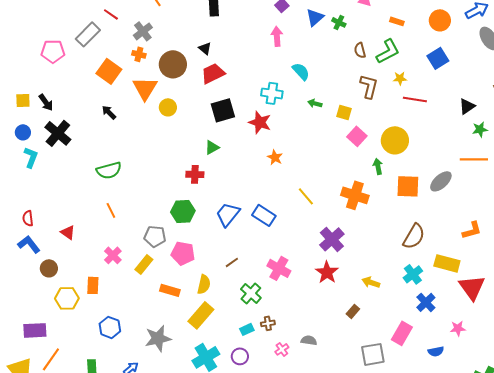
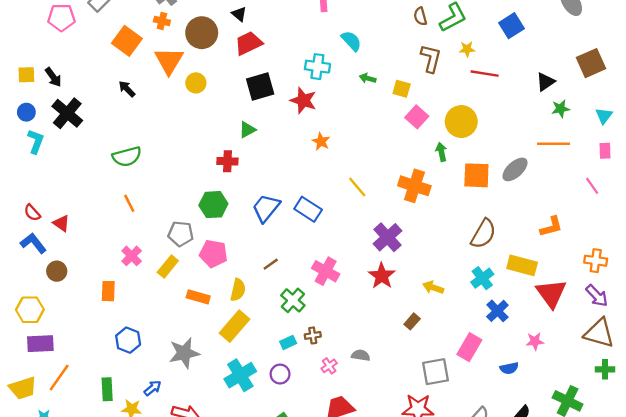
red semicircle: (28, 218) -> (32, 213), turned -35
red triangle: (68, 232) -> (61, 223), moved
yellow hexagon: (67, 298) -> (30, 310), moved

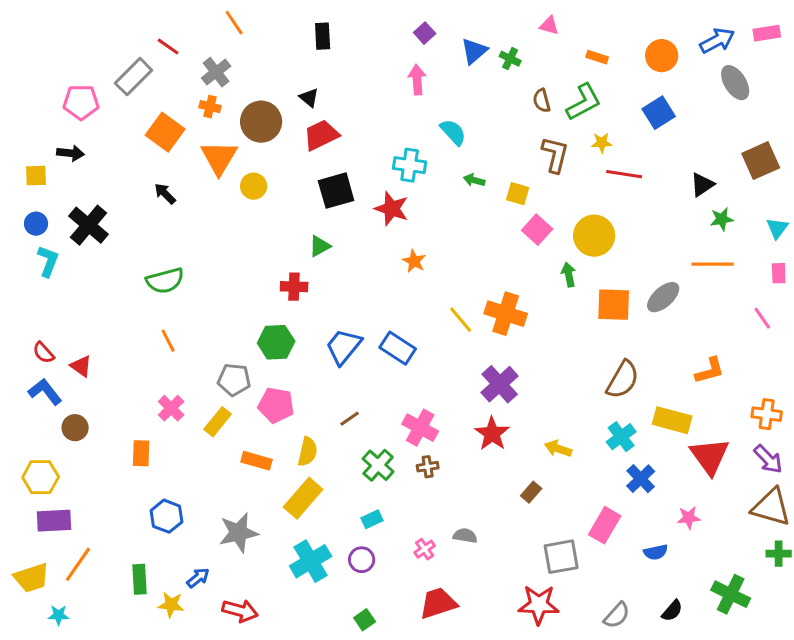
black arrow: (53, 77) -> (71, 153), moved, turned -48
orange cross: (414, 186) -> (506, 314), moved
brown cross: (313, 335) -> (428, 467), moved

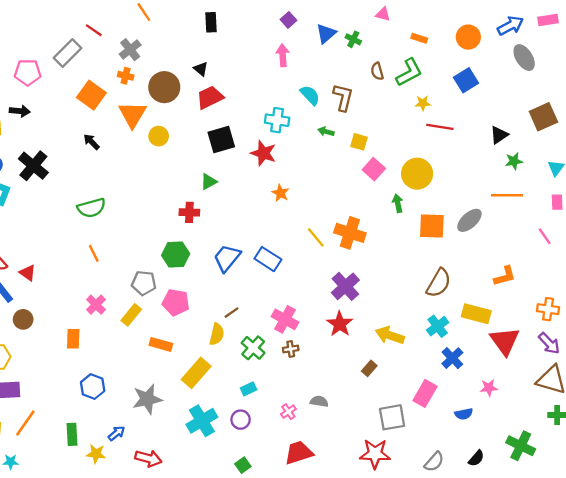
brown L-shape: (555, 155) -> (343, 97), moved
yellow arrow: (558, 449) -> (390, 335), size x1.4
yellow semicircle: (308, 452) -> (217, 334), moved

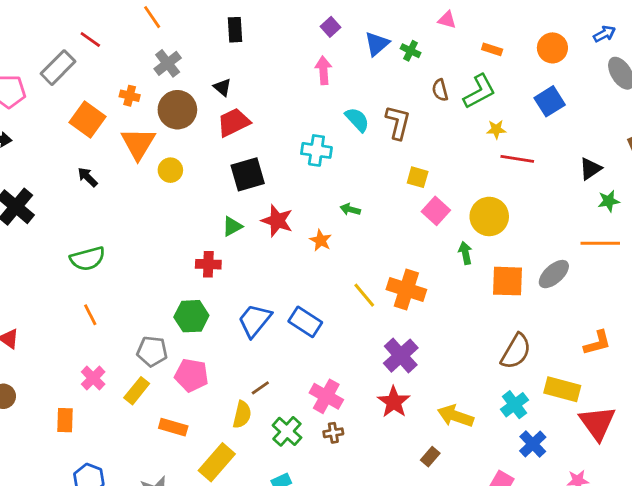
blue arrow: (510, 26) -> (604, 34), size x0.7
gray cross: (130, 50) -> (168, 63), moved
green arrow: (326, 132) -> (350, 209), moved
red star: (263, 153) -> (277, 221), moved

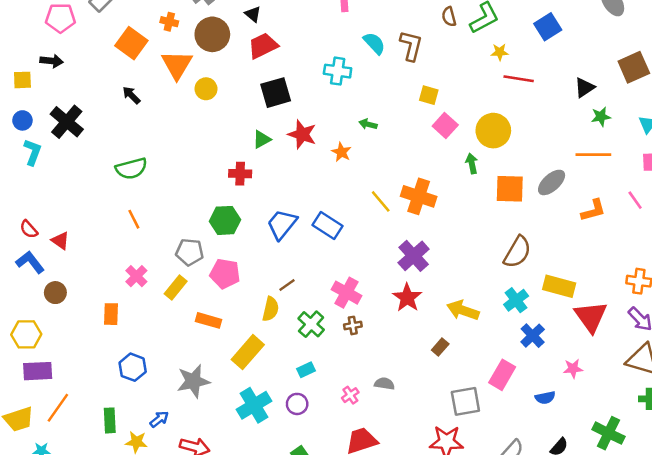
orange L-shape: (597, 343) -> (593, 210), moved

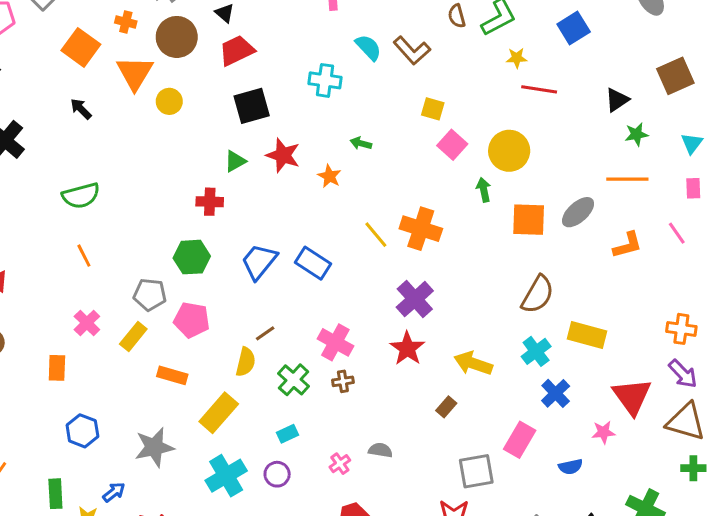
brown L-shape: (411, 46) -> (412, 50), turned 124
red triangle: (591, 317) -> (632, 396), moved

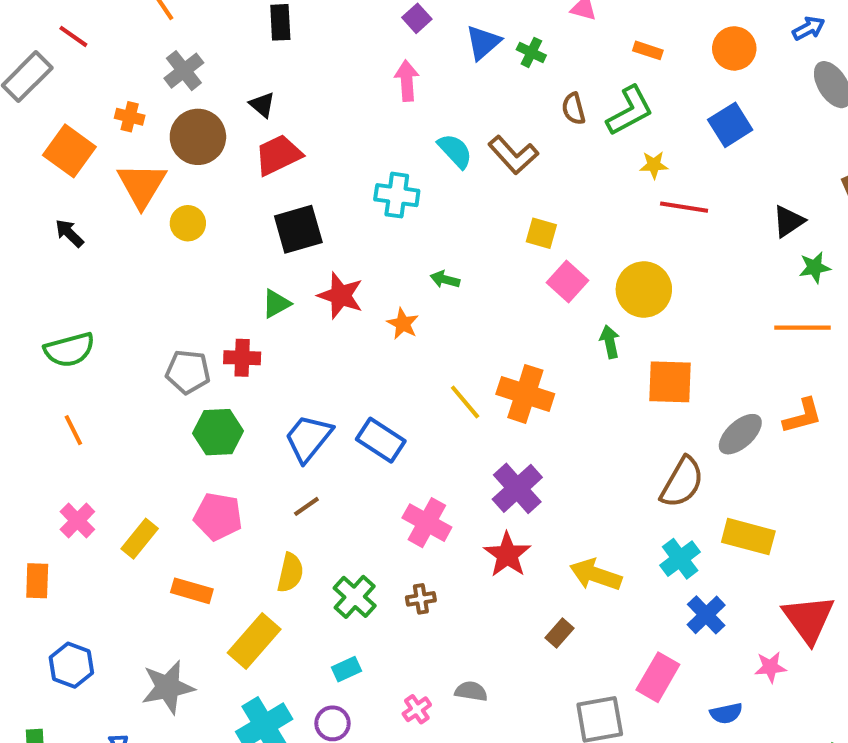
gray ellipse: (578, 212) -> (740, 434), moved
gray pentagon: (150, 295) -> (188, 372), moved
brown line: (265, 333) -> (306, 506), moved
pink cross: (335, 342) -> (427, 523), moved

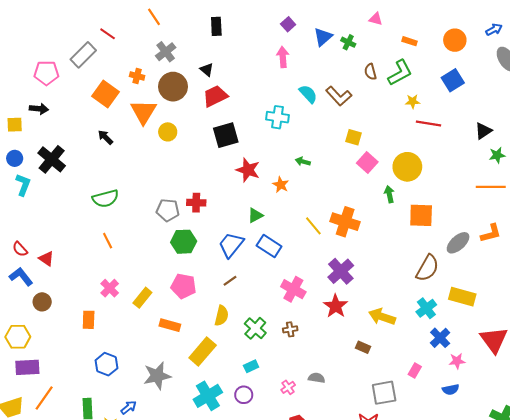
green triangle: (276, 304) -> (255, 215), moved
brown rectangle: (559, 633) -> (363, 347), turned 72
pink star: (770, 667) -> (457, 361), moved
pink rectangle: (658, 677) -> (415, 371), size x0.6

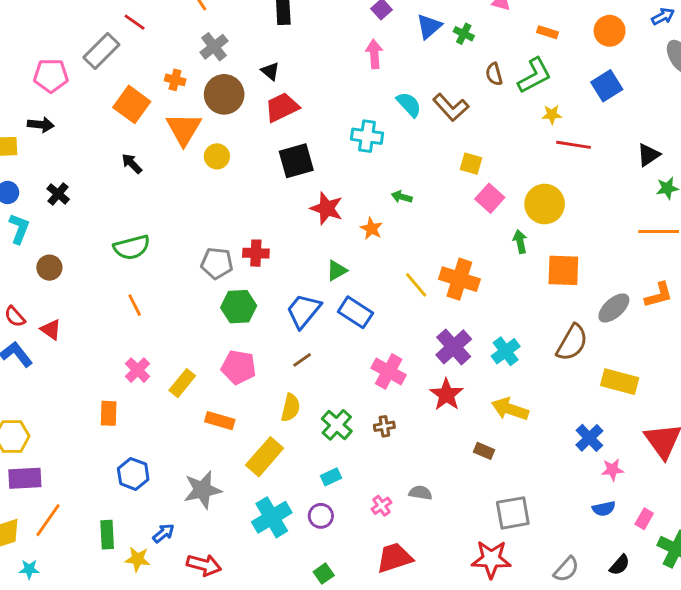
black cross: (52, 159) -> (58, 194), size x0.6
brown circle: (42, 302) -> (49, 268), moved
cyan cross: (426, 308) -> (506, 351), moved
pink rectangle: (415, 371) -> (644, 519), moved

